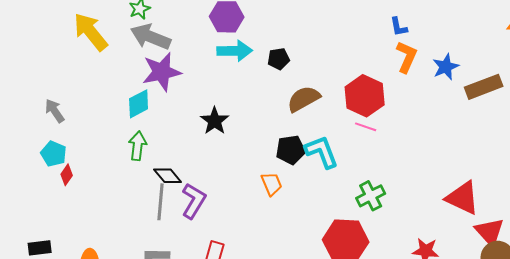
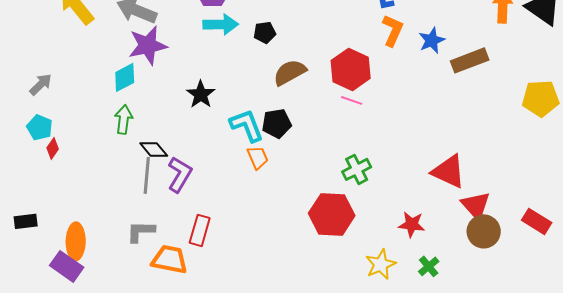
gray arrow: (55, 111) -> (41, 84), turned 80
cyan L-shape: (322, 152) -> (247, 125), moved

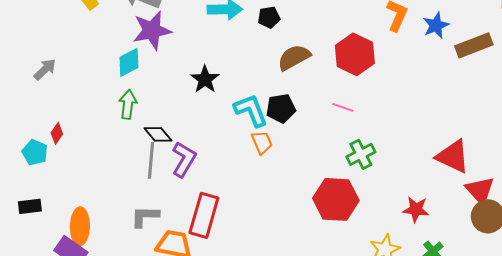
pink line: (352, 100) -> (343, 107), moved
cyan pentagon: (40, 127) -> (35, 152), moved
red rectangle: (200, 230) -> (204, 215), size x1.4

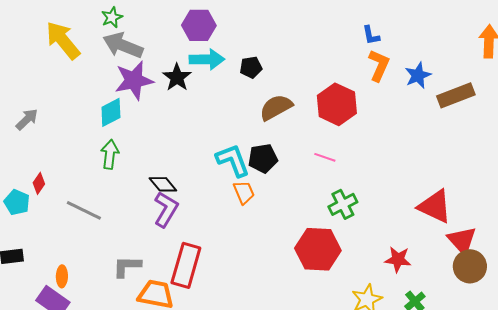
black star: (205, 79) -> (177, 77), moved
black diamond: (158, 134) -> (163, 184), moved
gray line: (151, 160) -> (84, 210), moved, turned -69
orange ellipse: (80, 226) -> (62, 276), size x0.6

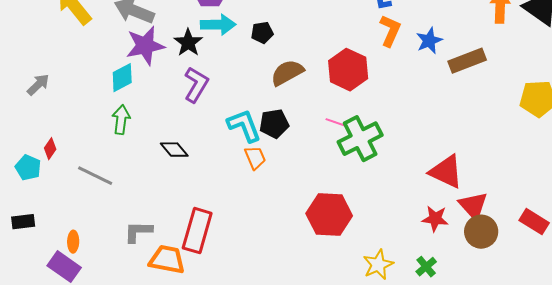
green cross: (343, 204) -> (360, 139), moved, size x1.5
purple L-shape: (166, 209) -> (196, 85), moved
red star: (398, 259) -> (435, 219), moved

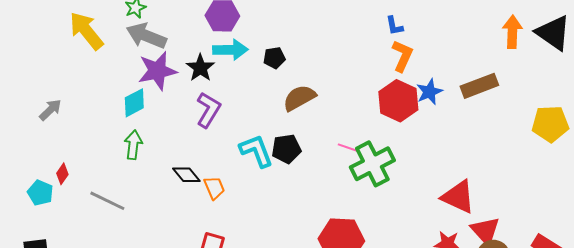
blue star: (429, 41) -> (429, 92), moved
red hexagon: (348, 70) -> (398, 101), moved
orange trapezoid: (255, 158) -> (214, 188), moved

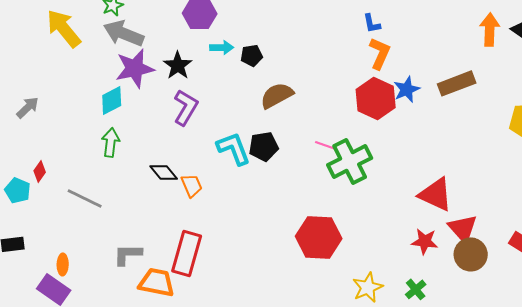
cyan arrow: (230, 50) -> (222, 47), moved, size x0.7

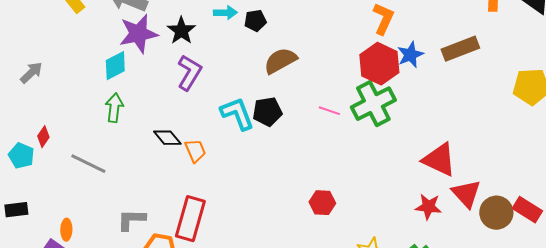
green cross: (350, 161) -> (373, 104), moved
red hexagon: (319, 237) -> (322, 203), size x0.6
brown circle: (471, 254) -> (496, 213), moved

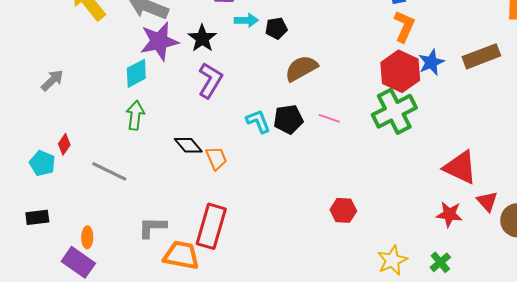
pink line: (329, 111) -> (329, 118), moved
cyan L-shape: (237, 114) -> (258, 121), size x0.7
red triangle: (466, 194) -> (487, 201), size x0.7

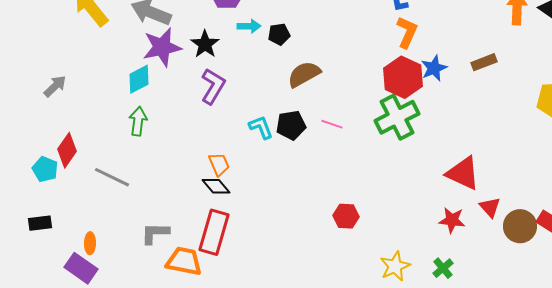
brown rectangle: (481, 56) -> (484, 62), size x0.7
red diamond: (64, 144) -> (67, 150), size x1.6
black diamond: (188, 145) -> (216, 186), moved

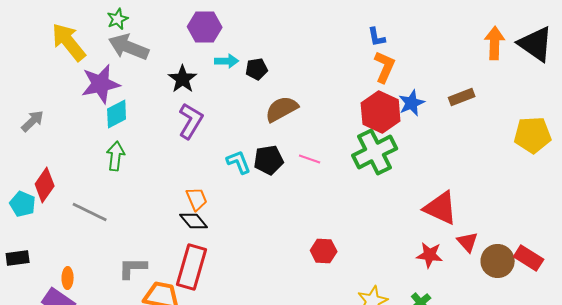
purple star: (162, 47) -> (101, 84), moved

